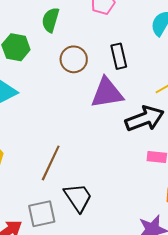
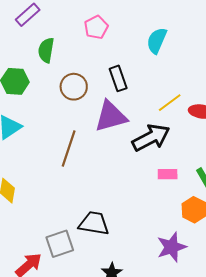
brown line: (51, 163) -> (69, 148), moved
black trapezoid: (78, 197) -> (94, 223), turned -40

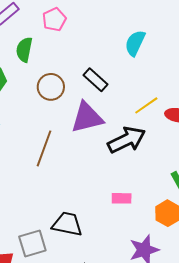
pink pentagon: (96, 27) -> (54, 19), moved
black rectangle: (118, 78) -> (95, 80), turned -30
pink rectangle: (168, 174) -> (122, 198), moved

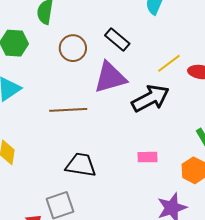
brown line: (44, 148) -> (68, 110), turned 69
black trapezoid: (67, 224) -> (81, 165), moved

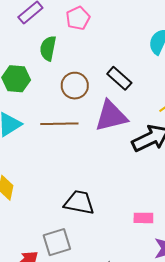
brown line: (68, 110) -> (59, 124), moved
pink rectangle: (147, 157) -> (143, 218), moved

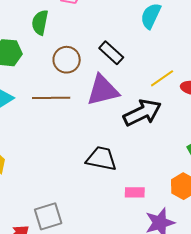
black trapezoid: (79, 203) -> (101, 159), moved

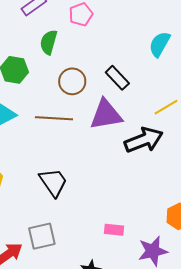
black trapezoid: (101, 159) -> (53, 182), moved, turned 40
pink rectangle: (135, 192) -> (114, 230), moved

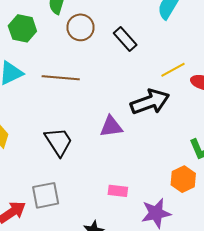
brown circle: (72, 81) -> (81, 27), moved
purple triangle: (106, 115) -> (111, 127), moved, size x0.7

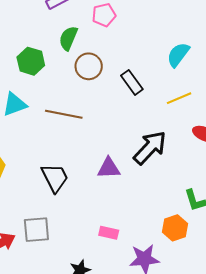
yellow line: (173, 70) -> (179, 98), moved
black arrow: (150, 102) -> (150, 148), turned -33

